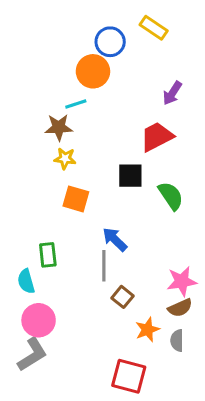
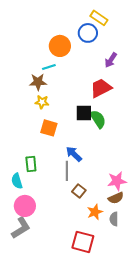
blue circle: (110, 42) -> (88, 33), moved
green semicircle: (171, 196) -> (98, 119), moved

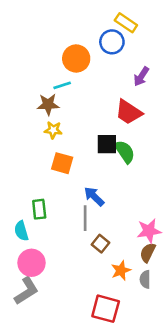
red trapezoid: (101, 88) -> (129, 112), turned -120
brown semicircle: (116, 198) -> (148, 253), turned 140

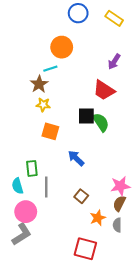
yellow rectangle: (126, 23) -> (114, 18), moved
blue circle: (112, 42) -> (78, 13), moved
brown star: (48, 104) -> (39, 84), turned -30
gray line: (85, 218) -> (46, 187), moved

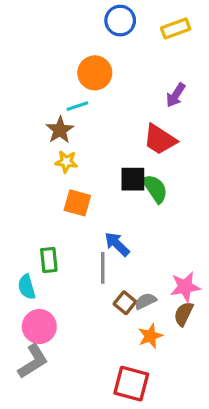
yellow rectangle: (114, 18) -> (176, 28), turned -54
gray line: (46, 187) -> (103, 268), moved
gray semicircle: (117, 225) -> (146, 301), moved, turned 64

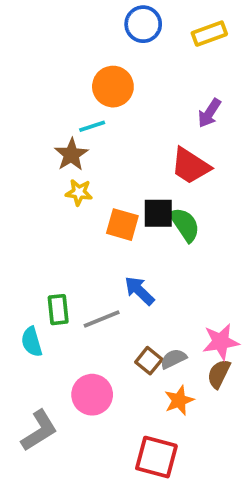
orange square: (77, 203) -> (122, 225), moved
gray line: (103, 268) -> (102, 319), moved, turned 68
pink circle: (39, 327) -> (92, 395), moved

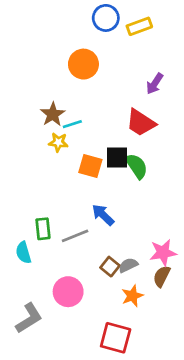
yellow rectangle: (209, 34) -> (139, 26), moved
cyan line: (92, 126) -> (72, 124), moved

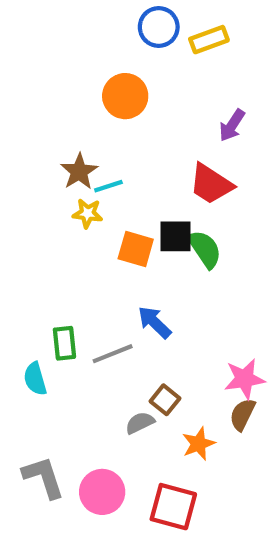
gray semicircle: (128, 265) -> (140, 423), moved
pink circle: (68, 292) -> (102, 492), moved
gray L-shape: (29, 318) -> (44, 477), turned -76

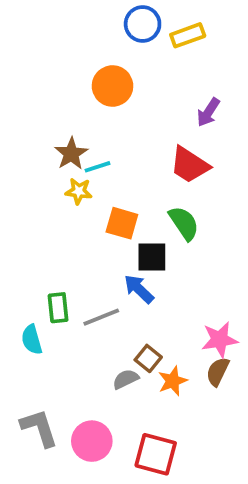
black square: (175, 236) -> (152, 257), moved
orange star: (198, 444) -> (173, 381), moved

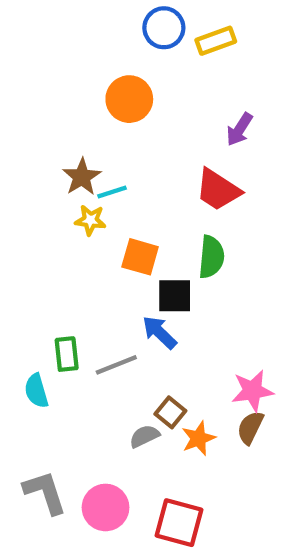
green semicircle: (184, 223) -> (211, 257), turned 39

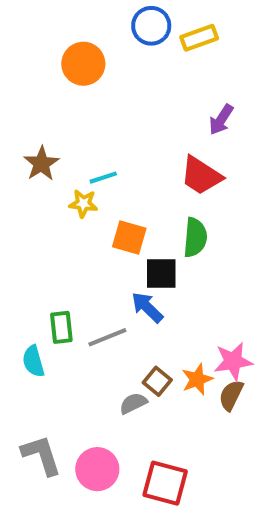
orange circle: (129, 99) -> (83, 64), moved
brown star: (82, 177) -> (41, 164), moved
orange star: (198, 438) -> (197, 379), moved

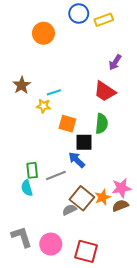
cyan semicircle: (33, 361) -> (27, 188), moved
brown square: (157, 381) -> (82, 198), size x1.6
brown semicircle: (231, 395) -> (120, 206), turned 42

